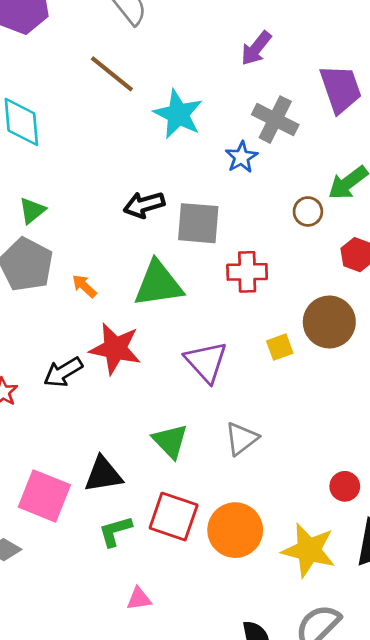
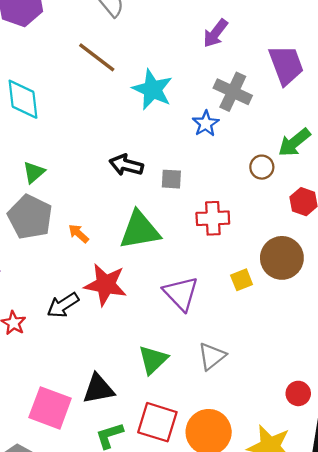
black arrow: (144, 205) -> (126, 165), turned 32
gray square: (198, 223) -> (171, 179), size x0.6
green triangle: (170, 441) -> (153, 360), turned 32

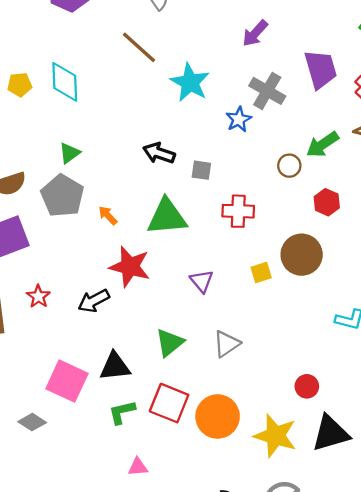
purple triangle: (181, 294) -> (202, 281), size x0.7
black arrow: (63, 305) -> (94, 301), moved

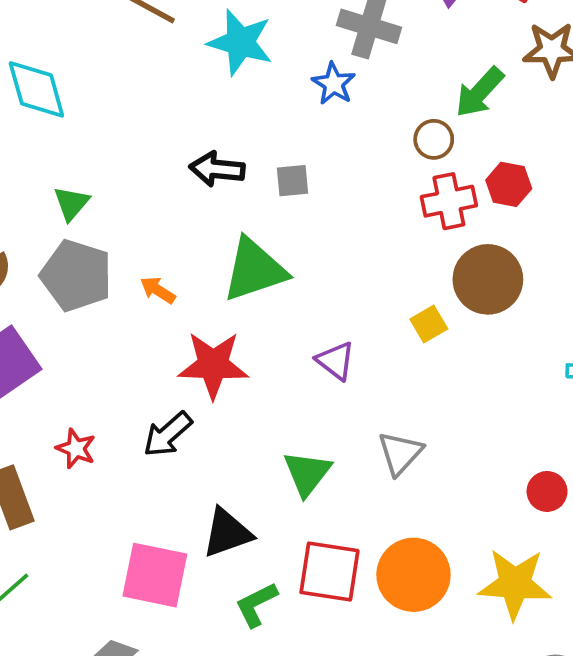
red cross: (238, 211) -> (449, 201), moved

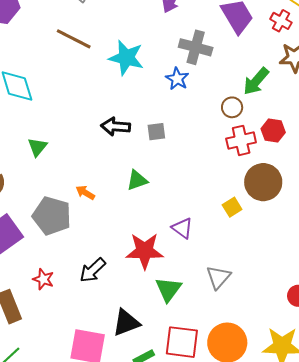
green triangle: (254, 270) -> (137, 180), size x0.6
gray pentagon: (76, 275) -> (52, 216), moved
red star: (213, 365) -> (145, 251), moved

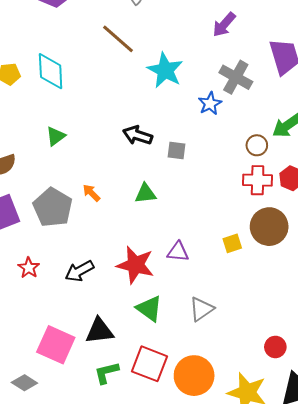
purple triangle: (182, 228) -> (178, 252), turned -45
green triangle: (168, 289) -> (149, 309), turned -44

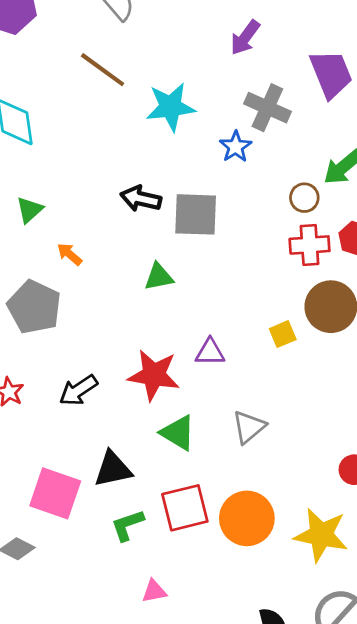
cyan star: (165, 70) -> (170, 107), turned -30
gray square: (176, 150) -> (196, 214), size x1.8
orange arrow: (91, 193) -> (69, 254), moved
red square: (150, 364) -> (185, 508), turned -30

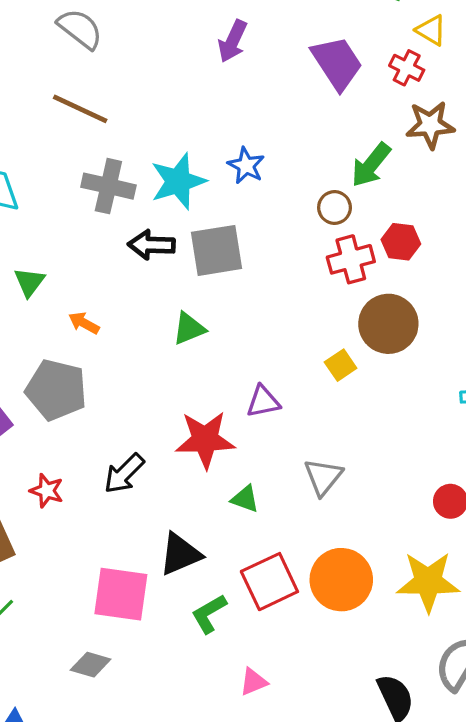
cyan star: (170, 107) -> (178, 181), moved
gray cross: (267, 108) -> (108, 186), moved
green triangle: (178, 433) -> (245, 499), size x0.7

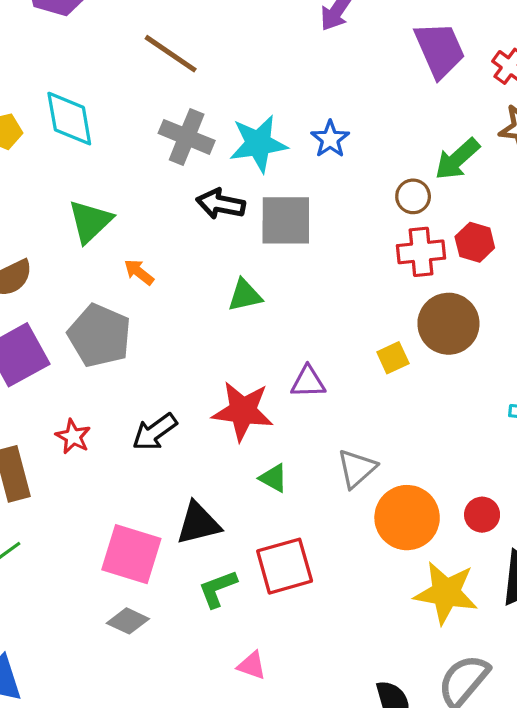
green triangle: (29, 282) -> (90, 221), size x1.4
orange circle: (341, 580) -> (407, 518), moved
gray diamond: (91, 665) -> (128, 621), moved
pink triangle: (254, 682) -> (252, 665), turned 32

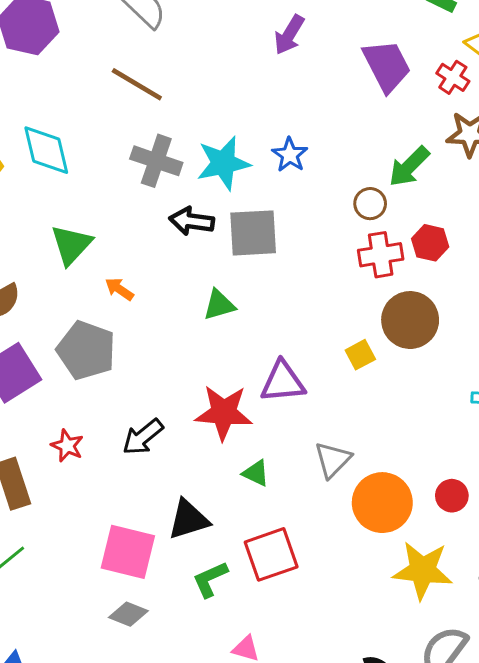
purple triangle: (308, 382) -> (283, 382), size x1.4

